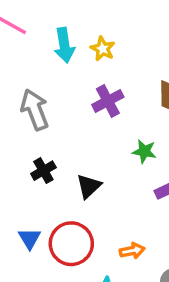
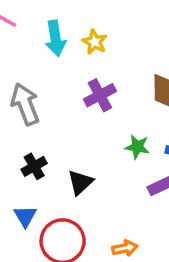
blue triangle: (30, 238) -> (25, 216), moved

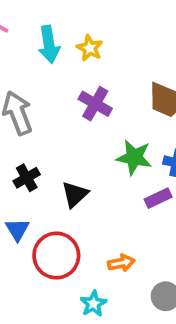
purple cross: (100, 95) -> (95, 104), turned -32
green star: (137, 147) -> (134, 157), size x1.4

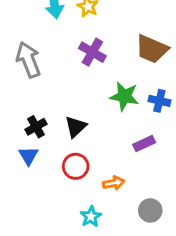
black cross: (27, 178) -> (36, 127), moved
purple rectangle: (158, 198) -> (144, 143), moved
red circle: (56, 256) -> (76, 166), moved, size x0.7

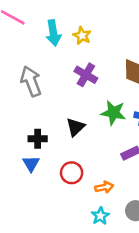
black cross: (36, 127) -> (38, 139), turned 30
black triangle: (76, 127) -> (75, 127), moved
cyan star: (91, 217) -> (100, 216), moved

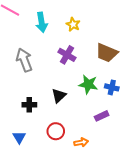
yellow star: (82, 36) -> (73, 24), moved
blue triangle: (31, 164) -> (19, 137), moved

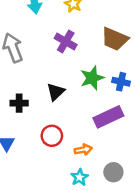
green star: (88, 84) -> (92, 78), turned -30
purple rectangle: (102, 116) -> (108, 117), size x1.6

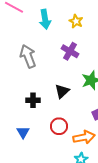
orange arrow: (83, 150) -> (84, 137), size x1.5

